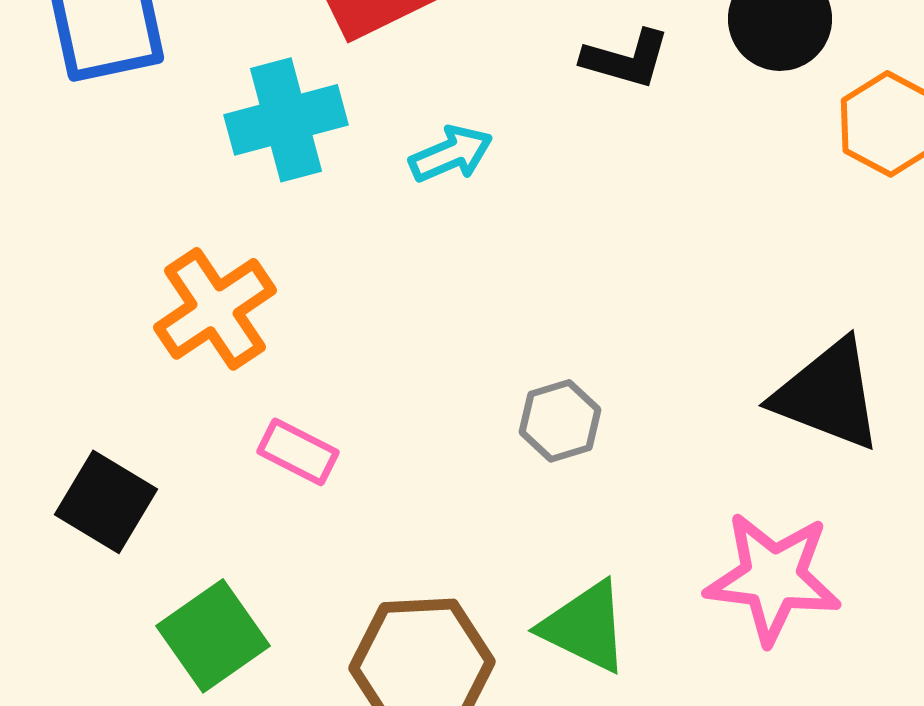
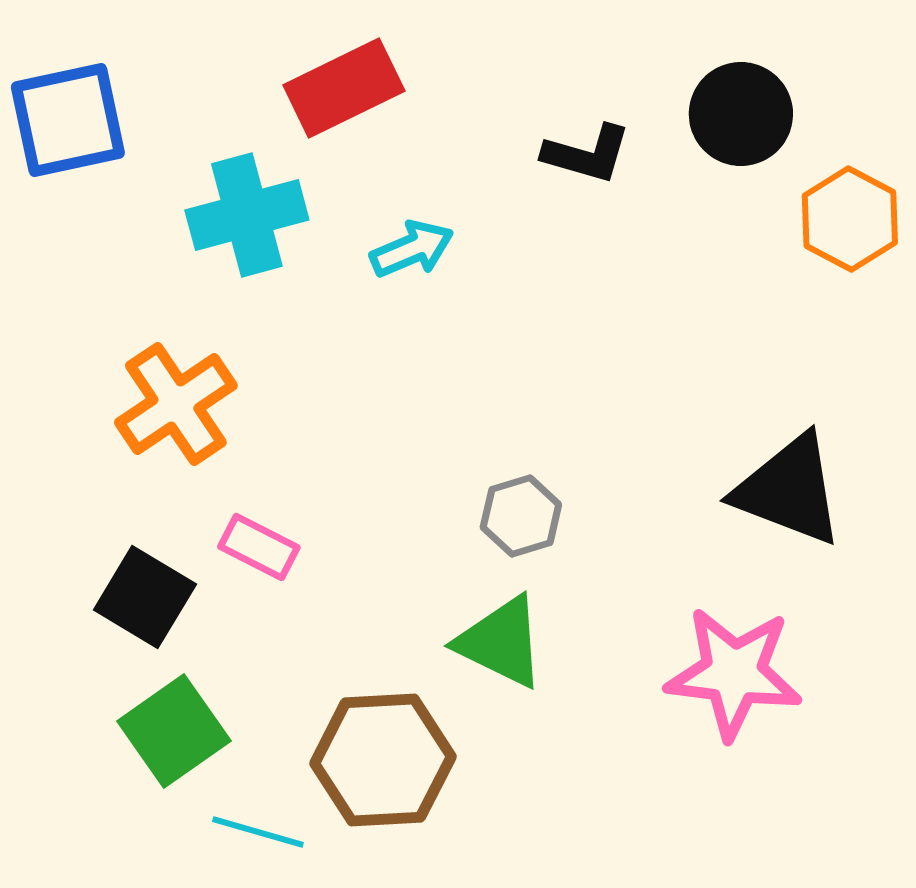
black square: (106, 502) -> (145, 597), moved
green triangle: (585, 627) -> (501, 642), moved

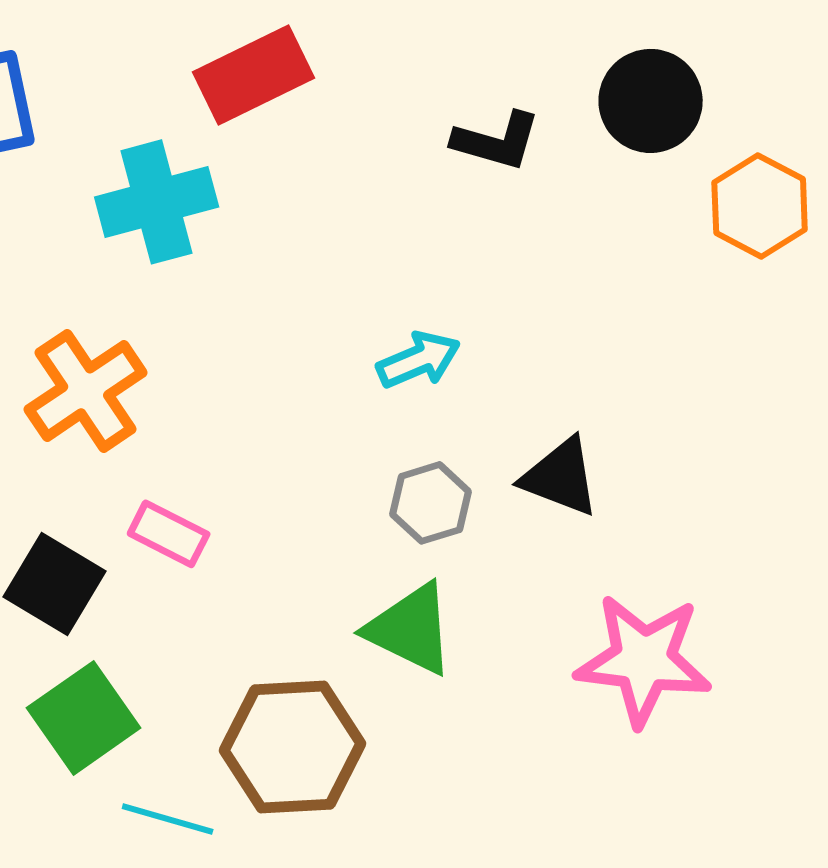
cyan arrow: (412, 249) -> (419, 360), moved
black triangle: (789, 490) -> (561, 477), moved, size x0.7

